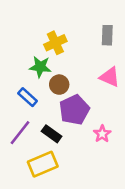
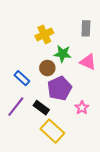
green star: (40, 67) -> (63, 54), moved
yellow rectangle: (43, 164) -> (52, 131), moved, turned 65

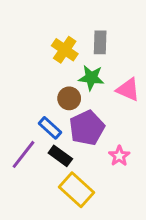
gray rectangle: (86, 28) -> (100, 42), moved
yellow cross: (44, 34) -> (65, 50), turned -30
blue rectangle: (22, 78) -> (50, 128), moved

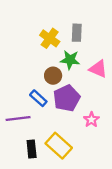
purple line: (23, 154) -> (18, 118), turned 45
black rectangle: (60, 156) -> (32, 149), moved, turned 48

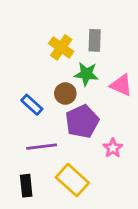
blue rectangle: (38, 98) -> (32, 105), moved
purple line: (18, 118) -> (42, 147), moved
black rectangle: (32, 149) -> (26, 186), moved

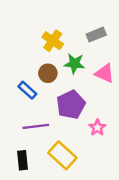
gray rectangle: (95, 40) -> (96, 35), moved, turned 66
brown circle: (65, 93) -> (48, 73), moved

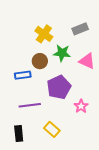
blue rectangle: (27, 90) -> (23, 75), turned -49
yellow rectangle: (62, 155) -> (52, 129), size x0.7

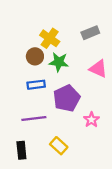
green star: (62, 53) -> (59, 62), moved
brown circle: (40, 61) -> (35, 56), moved
blue rectangle: (23, 75) -> (36, 85), moved

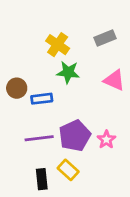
brown circle: (35, 56) -> (17, 88), moved
purple pentagon: (67, 98) -> (75, 136), moved
black rectangle: (21, 150) -> (42, 179), moved

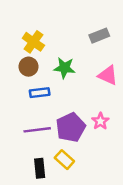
yellow cross: (58, 45) -> (33, 42), moved
brown circle: (17, 88) -> (28, 67), moved
pink star: (106, 140) -> (100, 121), moved

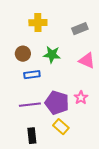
yellow cross: (33, 42) -> (38, 23), moved, turned -36
purple pentagon: (71, 127) -> (57, 103), turned -30
yellow rectangle: (64, 160) -> (61, 127), moved

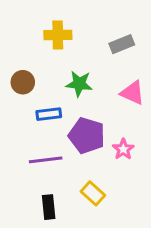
brown circle: (23, 54) -> (23, 82), moved
purple pentagon: (57, 103) -> (87, 136), moved

